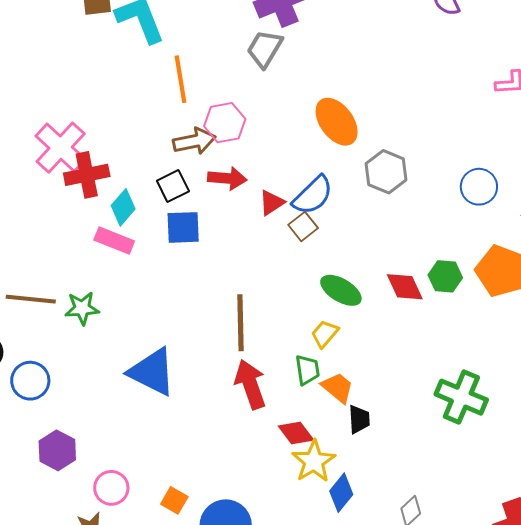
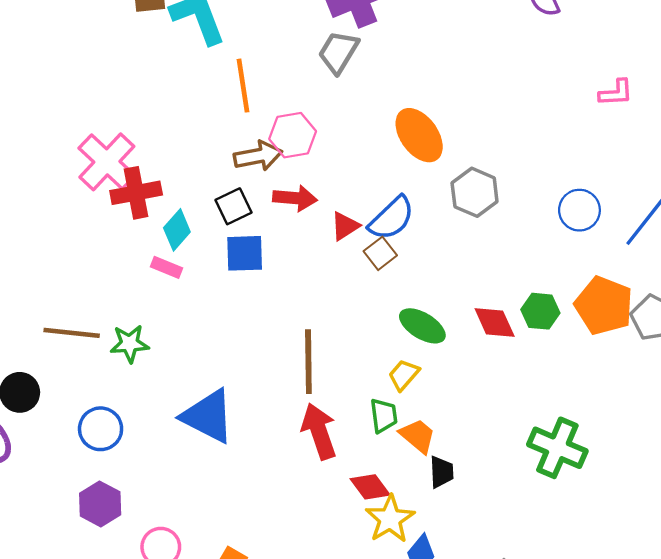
pink rectangle: (114, 241) -> (167, 267), size x0.7
blue circle: (30, 381) -> (101, 429), moved

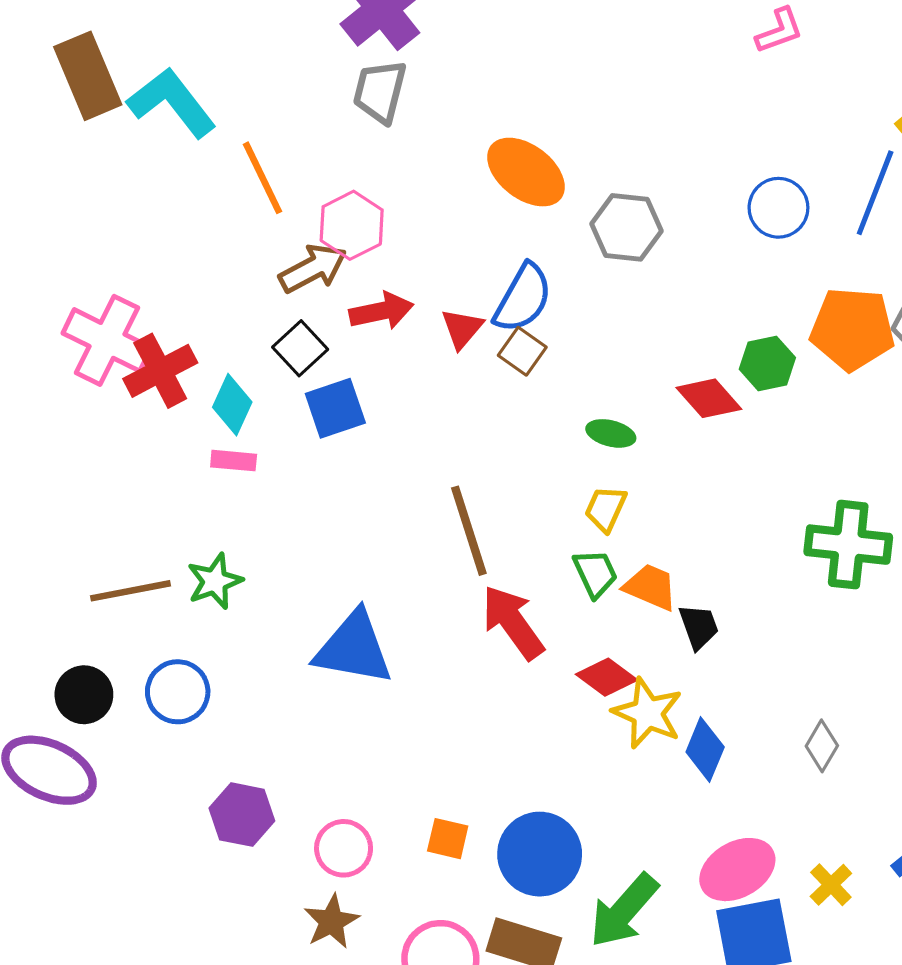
green ellipse: (422, 326) -> (611, 433), size x0.7
blue circle: (101, 429) -> (178, 692), moved

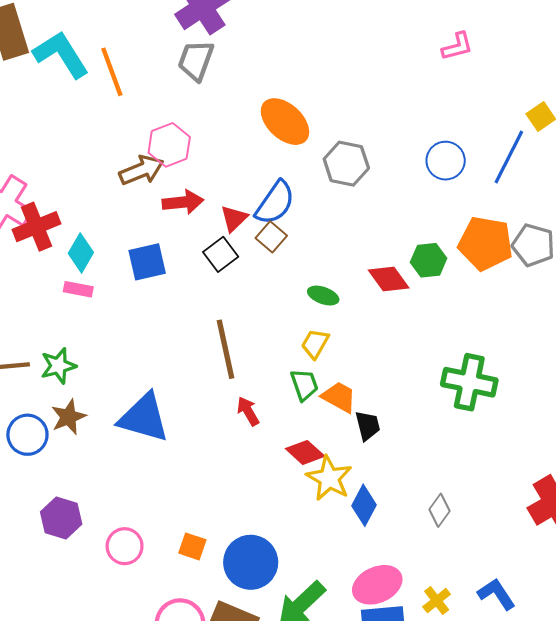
orange line: (262, 178) -> (112, 72), moved
black square: (300, 348) -> (221, 254), moved
red arrow: (513, 622) -> (248, 411), size x0.6
brown star: (331, 921) -> (69, 417), moved

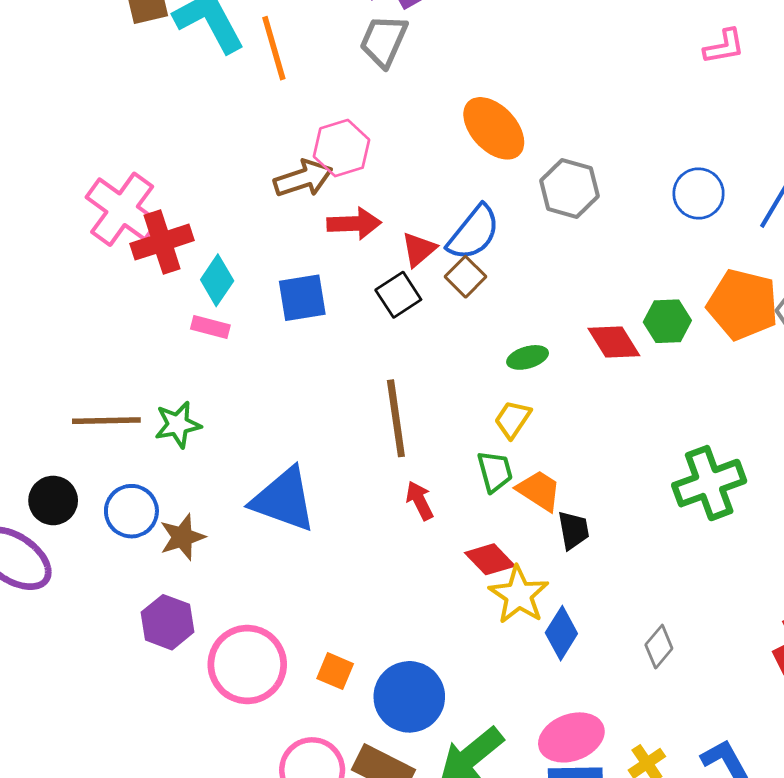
green ellipse: (323, 296) -> (528, 357), turned -40
green cross: (469, 382) -> (709, 483), turned -36
brown star: (69, 417) -> (182, 537), moved
pink circle: (125, 546) -> (247, 664), size x1.6

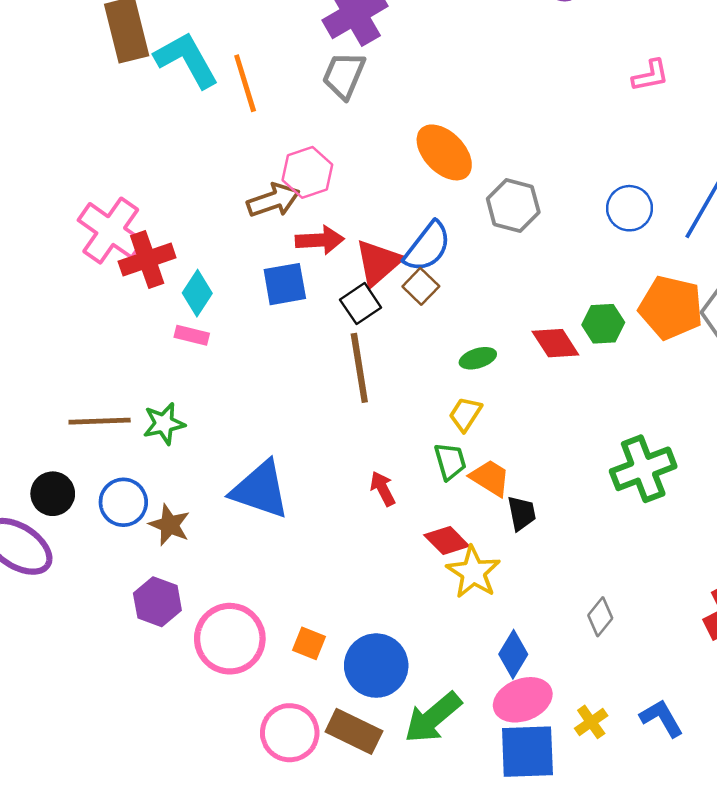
red triangle: (419, 249) -> (378, 262), size x1.5
blue square: (302, 298) -> (285, 284), moved
brown line: (396, 418) -> (359, 368), moved
brown star: (182, 537) -> (170, 525), turned -30
blue diamond: (561, 633) -> (513, 654), moved

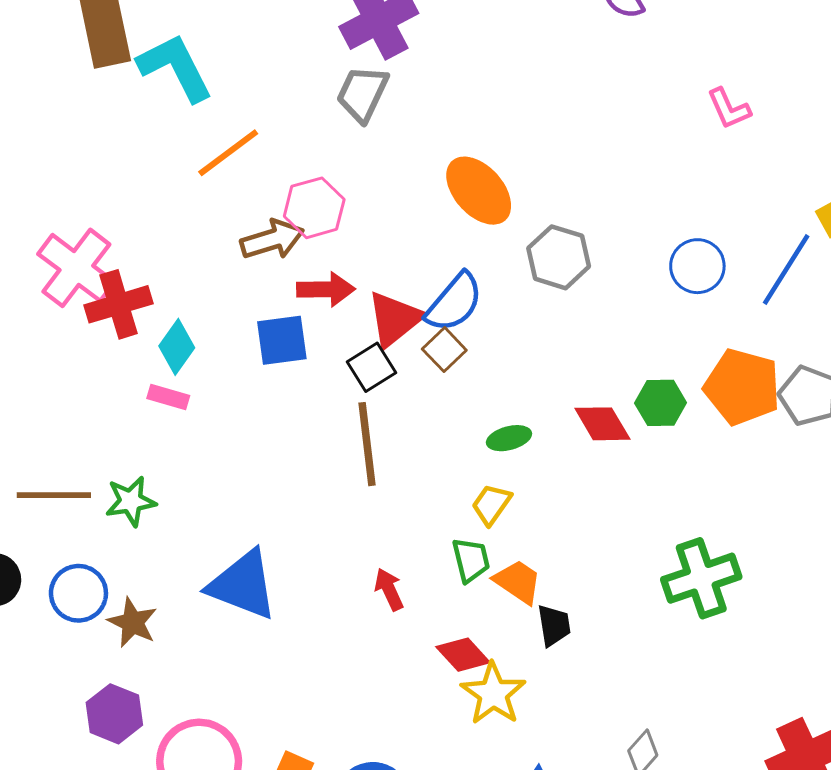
pink L-shape: (650, 76) -> (729, 109), turned 75
orange line: (245, 83) -> (228, 153), moved, turned 68

